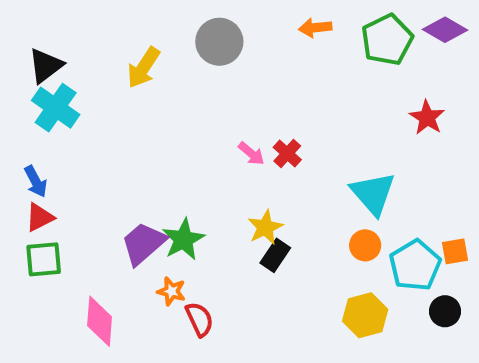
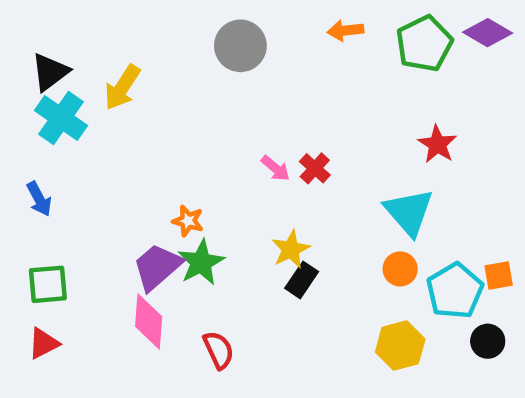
yellow arrow: (143, 68) -> (122, 87), moved
red star: (427, 118) -> (437, 144), moved
red triangle: (40, 217) -> (44, 343), moved
orange star: (171, 291) -> (188, 221), moved
pink diamond: (100, 321) -> (149, 321), moved

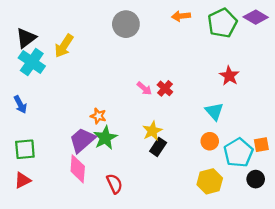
cyan triangle: (409, 212) -> (214, 111), size x0.7

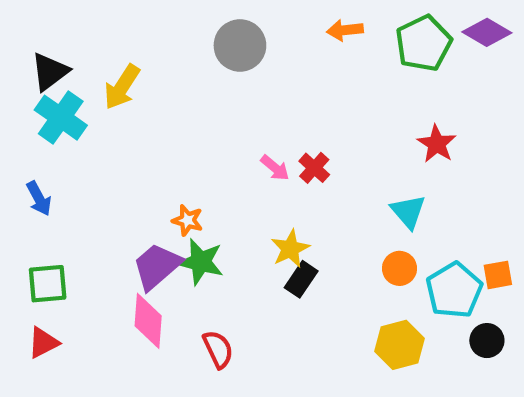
green star: (105, 138) -> (201, 262), turned -30

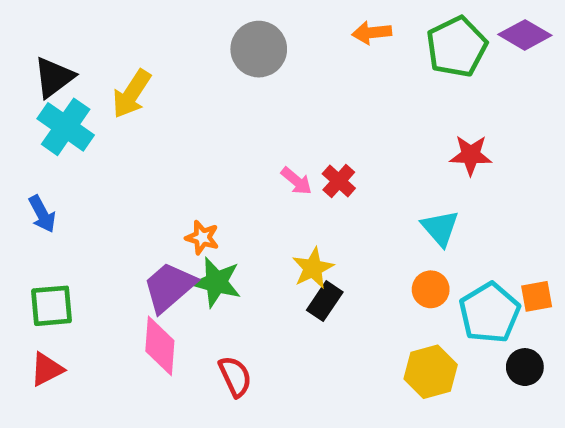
red star: (437, 144) -> (471, 155), turned -30

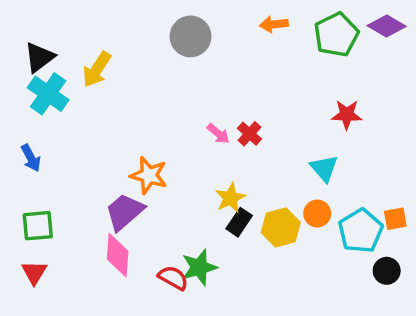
orange star: (202, 238) -> (149, 175), size x1.5
green star: (216, 282) -> (199, 267), moved, turned -30
red triangle: (47, 369) -> (34, 273), turned -32
yellow hexagon: (431, 372) -> (281, 227), moved
red semicircle: (235, 376) -> (173, 278), turned -36

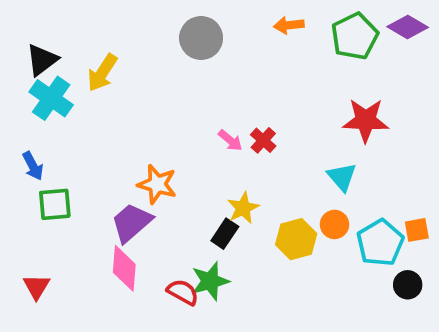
red star: (347, 115) -> (366, 120), size x1.4
black rectangle: (239, 222) -> (225, 234), moved
green square: (38, 226) -> (55, 204), moved

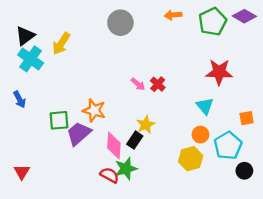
green square: (55, 204) -> (59, 120), moved
orange square: (417, 230) -> (247, 118), moved
yellow hexagon: (296, 239) -> (191, 159), moved
pink diamond: (124, 268) -> (114, 146), moved

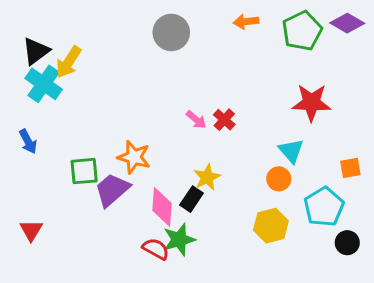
yellow arrow: (61, 44) -> (69, 62), moved
orange circle: (200, 135) -> (279, 179), moved
red triangle: (22, 172) -> (31, 230), moved

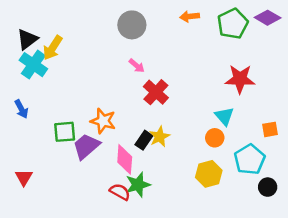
pink arrow: (196, 120) -> (137, 66), moved
red cross: (224, 120) -> (156, 92), moved, size x1.5
black rectangle: (192, 199) -> (144, 140), moved

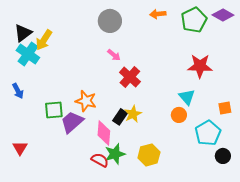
yellow hexagon: (209, 174) -> (149, 155), moved

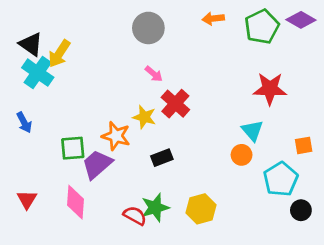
black triangle: (23, 33) -> (31, 44), turned -48
yellow star: (133, 114) -> (144, 117), moved, turned -30
black rectangle: (120, 117) -> (162, 158), turned 35
pink diamond: (104, 133) -> (75, 202), moved

